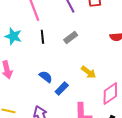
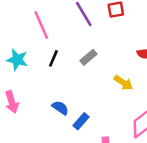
black line: (42, 37) -> (53, 58), turned 32
yellow arrow: (88, 72) -> (123, 83), moved

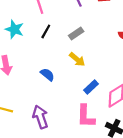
yellow arrow: (123, 83) -> (77, 59), moved
blue rectangle: (81, 121) -> (91, 87), moved

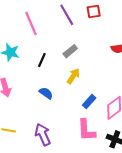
black line: (46, 31) -> (42, 60), moved
yellow arrow: (77, 59) -> (73, 76), turned -91

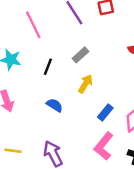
pink L-shape: (86, 130) -> (104, 146), turned 45

